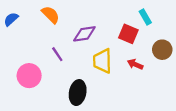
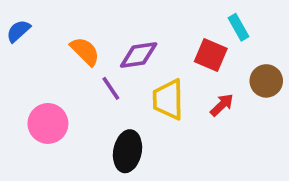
orange semicircle: (51, 15) -> (85, 51), moved
purple line: (57, 54) -> (111, 88), moved
red arrow: (135, 64) -> (222, 105), turned 112

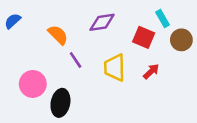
purple diamond: (139, 55) -> (102, 22), moved
brown circle: (266, 81) -> (181, 40), moved
black ellipse: (127, 151) -> (60, 103), moved

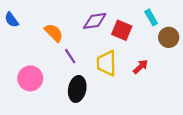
blue semicircle: (13, 21) -> (12, 20), turned -84
red square: (144, 37) -> (122, 30), moved
black ellipse: (60, 103) -> (77, 89), moved

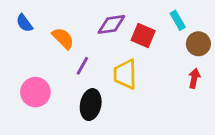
blue semicircle: (12, 20) -> (24, 23), moved
purple line: (70, 56) -> (82, 66), turned 63
red arrow: (141, 67) -> (194, 78), moved, turned -35

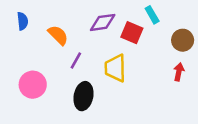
cyan rectangle: (178, 20) -> (152, 15), moved
blue semicircle: (24, 23) -> (23, 21), turned -150

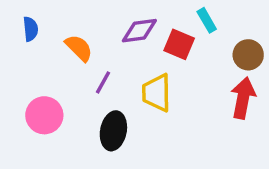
red arrow: (179, 72) -> (243, 98), size x1.6

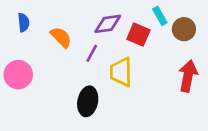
brown circle: (248, 55) -> (184, 29), moved
purple line: (103, 82) -> (92, 53), moved
pink circle: (44, 115) -> (18, 75), moved

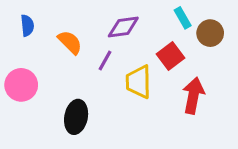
red square: (138, 35) -> (171, 56), moved, turned 30
red arrow: (188, 76) -> (193, 96), moved
black ellipse: (88, 101) -> (76, 117), moved

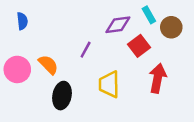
purple diamond: (123, 27) -> (118, 25), moved
orange semicircle: (70, 42) -> (48, 65), moved
yellow trapezoid: (139, 82) -> (109, 84), moved

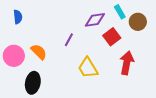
yellow trapezoid: (109, 84) -> (88, 68), turned -30
black ellipse: (62, 96) -> (33, 83), moved

